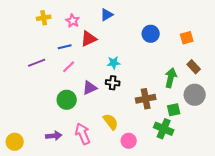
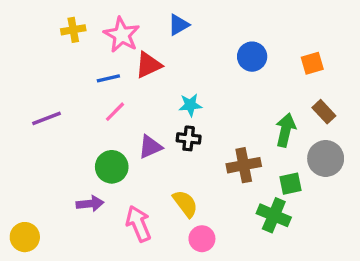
pink star: (73, 21) -> (122, 35), size x1.5
purple line: (37, 63) -> (47, 118), moved
purple arrow: (54, 136) -> (90, 204), moved
pink circle: (129, 141) -> (202, 239), moved

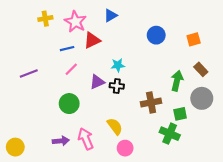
purple triangle: (150, 147) -> (97, 82), moved
purple arrow: (90, 204) -> (61, 141), moved

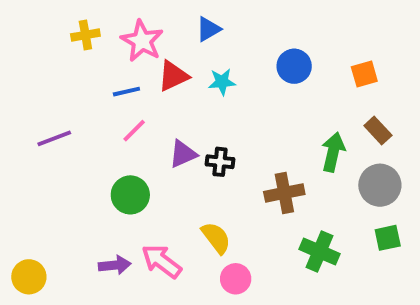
cyan star: (118, 65) -> (222, 82), moved
green square: (180, 114) -> (388, 238), moved
pink arrow: (86, 139) -> (161, 261), turned -30

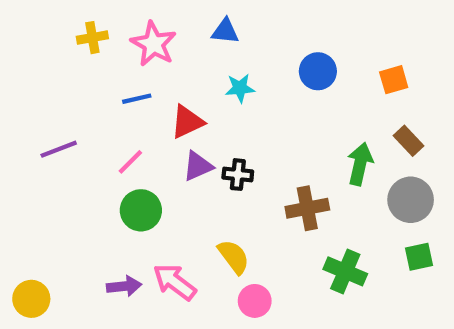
blue triangle: (208, 29) -> (225, 31), turned 36
red triangle: (173, 76) -> (187, 122), moved
pink line: (134, 131) -> (130, 162), moved

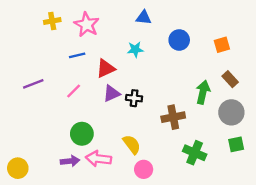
blue triangle: (225, 31) -> (144, 17), moved
green circle: (141, 210) -> (82, 134), moved
pink arrow: (175, 282) -> (98, 159), turned -30

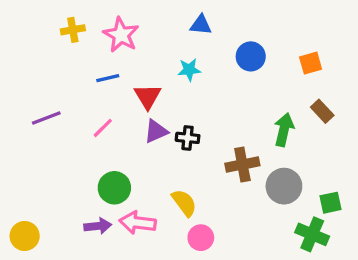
red triangle: (106, 68) -> (148, 96), turned -36
gray circle: (231, 112) -> (284, 186), moved
green cross: (195, 153) -> (312, 234), moved

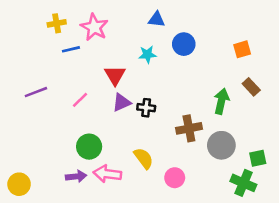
blue circle: (251, 56) -> (184, 44), moved
blue line: (108, 78) -> (71, 49), moved
pink circle: (201, 238) -> (175, 178), moved

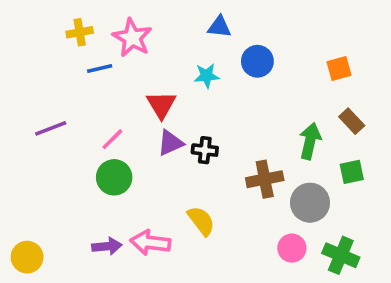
green circle: (89, 147) -> (114, 177), moved
green square: (258, 158) -> (352, 172), moved
pink circle: (175, 178) -> (292, 248), moved

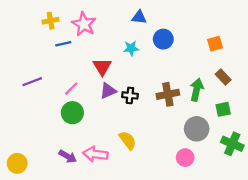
brown cross: (265, 179) -> (168, 94), moved
purple arrow: (107, 246) -> (68, 156), turned 36
green cross: (341, 255) -> (232, 144), moved

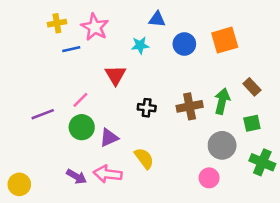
orange square: (215, 44) -> (225, 40), moved, size x1.5
cyan star: (131, 48) -> (140, 45), moved
purple line: (32, 82) -> (43, 114), moved
purple triangle: (108, 91) -> (109, 138), moved

